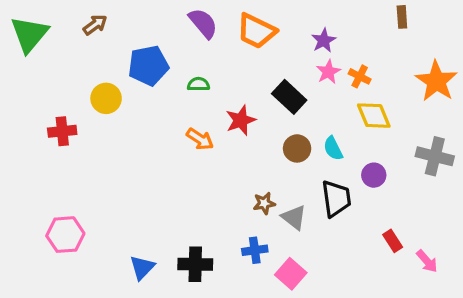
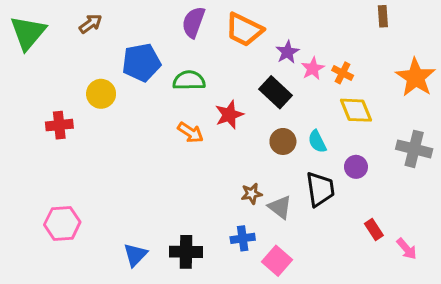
purple semicircle: (203, 23) -> (193, 22), turned -120
purple star: (324, 40) -> (287, 52), moved
green semicircle: (198, 84) -> (189, 80), size x1.5

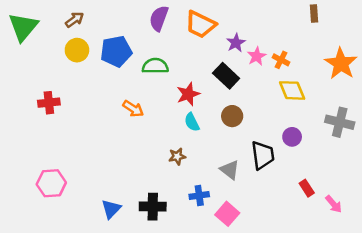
yellow circle: (101, 94) -> (77, 50), moved
orange arrow: (190, 133) -> (133, 109), moved
cyan semicircle: (317, 141) -> (192, 122), moved
brown star: (252, 194) -> (177, 156), moved

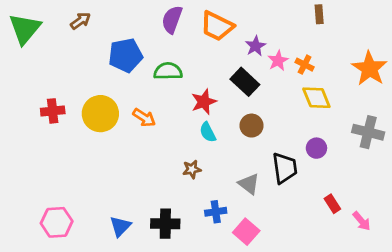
brown rectangle: (314, 13) -> (319, 14), moved
yellow circle: (77, 50) -> (100, 114), moved, size x1.4
pink hexagon: (51, 183) -> (57, 222), moved

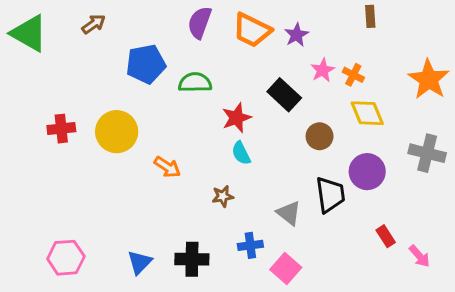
green triangle: (25, 29) -> (29, 33), turned -40
purple star: (255, 46) -> (296, 35), moved
orange arrow: (144, 118) -> (167, 167), moved
brown circle: (252, 126) -> (320, 136), moved
purple circle: (316, 148) -> (367, 172), size x1.5

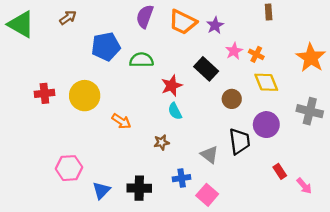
pink hexagon: (66, 258) -> (69, 168), moved

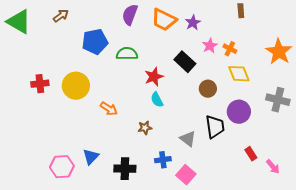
pink hexagon: (69, 168) -> (62, 167), moved
blue triangle: (101, 190) -> (91, 157), moved

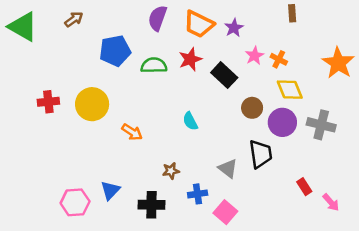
red star: (154, 77) -> (190, 59), moved
gray cross: (278, 100) -> (321, 125), moved
purple circle: (239, 112) -> (282, 122), moved
brown star: (145, 128) -> (171, 171), moved

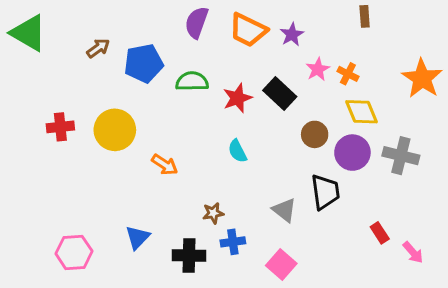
brown arrow: (74, 19) -> (98, 48), moved
red star: (190, 59) -> (237, 98), moved
blue cross: (198, 194) -> (233, 242), moved
pink hexagon: (75, 202) -> (74, 252), moved

